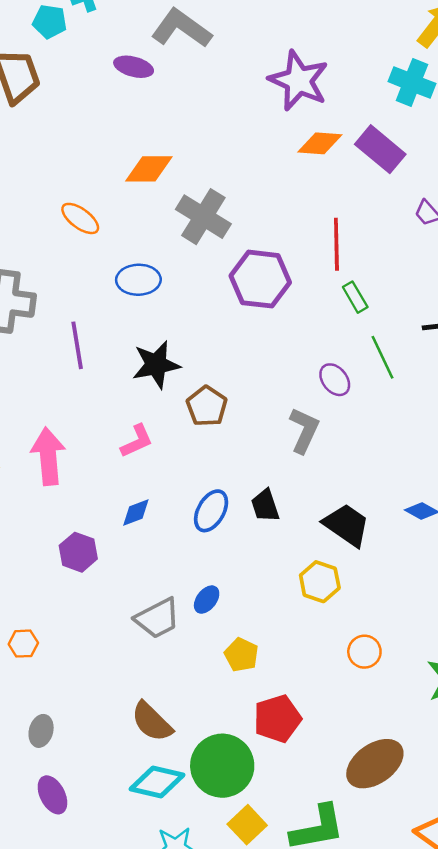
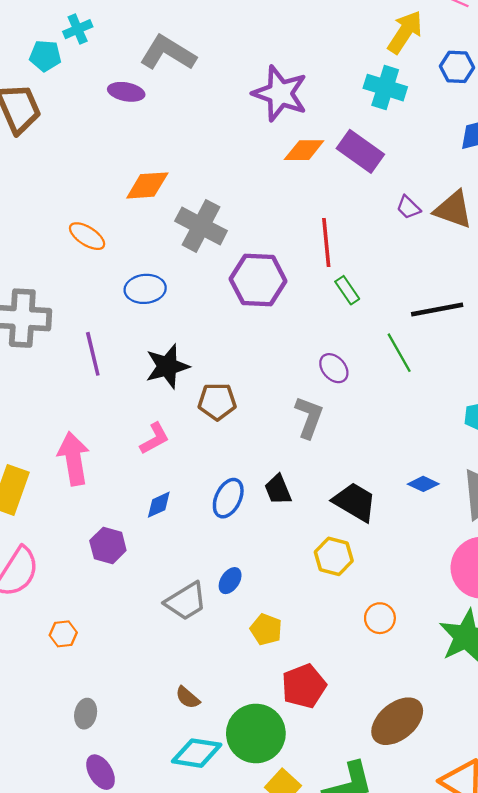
green line: (383, 357) -> (399, 353), moved
brown pentagon: (207, 406) -> (217, 401), turned -30
brown semicircle: (152, 722) -> (188, 698), size x0.6

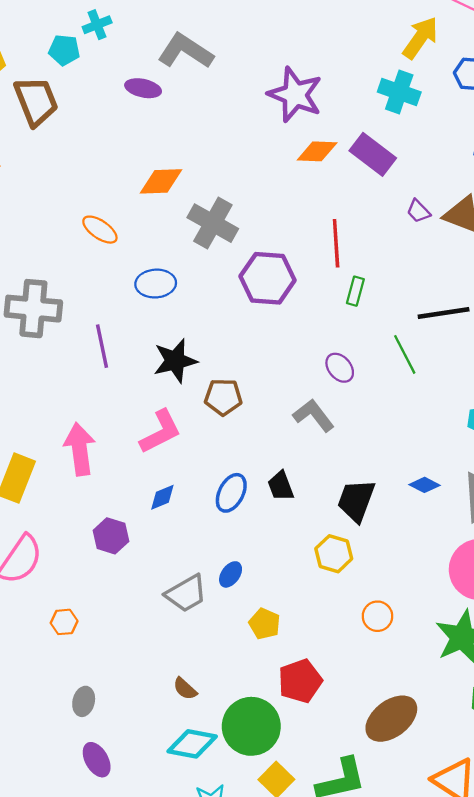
green rectangle: (347, 290) -> (355, 291), turned 48
gray L-shape: (309, 417) -> (314, 415), turned -60
pink L-shape: (155, 438) -> (160, 432), size x1.4
black trapezoid: (355, 502) -> (356, 501), turned -102

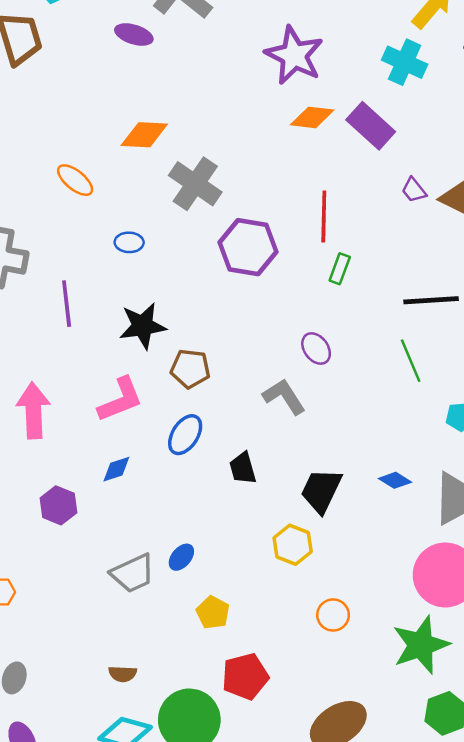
blue ellipse: (156, 284) -> (129, 242), size x0.7
green line: (405, 354) -> (411, 361), moved
blue ellipse: (231, 493) -> (185, 435), moved
brown semicircle: (185, 689) -> (123, 674), turned -45

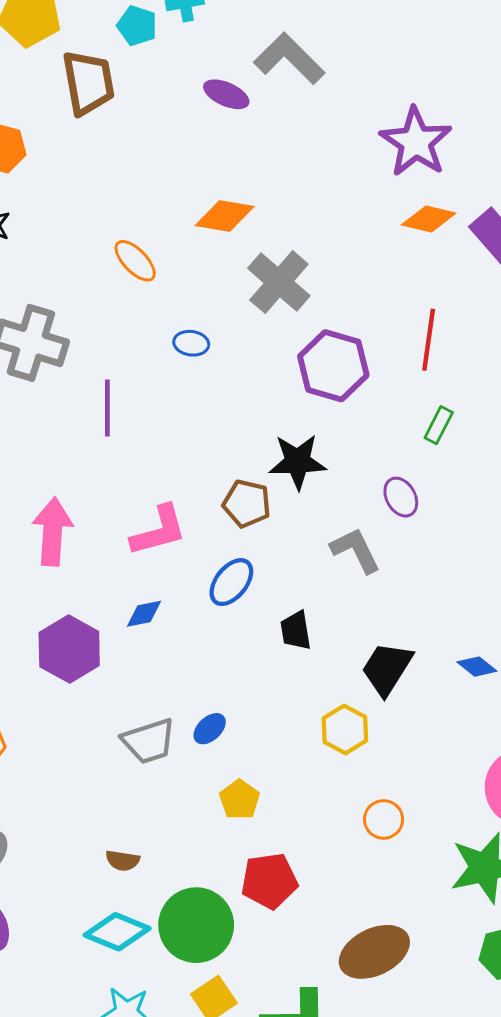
green rectangle: (340, 269) -> (439, 425), moved
black star: (143, 326) -> (298, 462), moved
purple hexagon: (58, 505) -> (69, 649), size x1.4

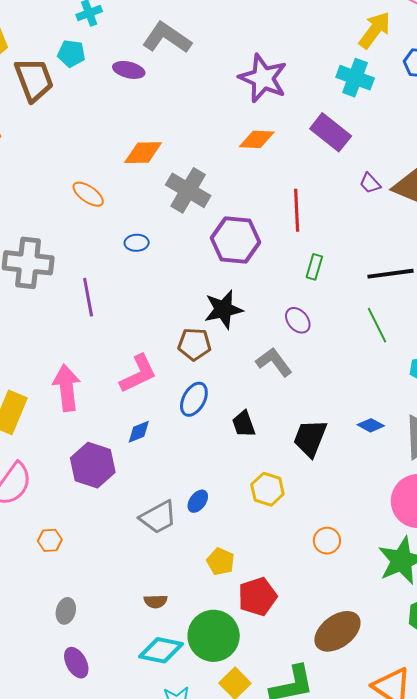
cyan pentagon: (137, 26) -> (71, 54), moved
orange diamond: (429, 219) -> (257, 139), moved
yellow hexagon: (345, 729) -> (267, 489), moved
yellow pentagon: (240, 800) -> (220, 562), moved

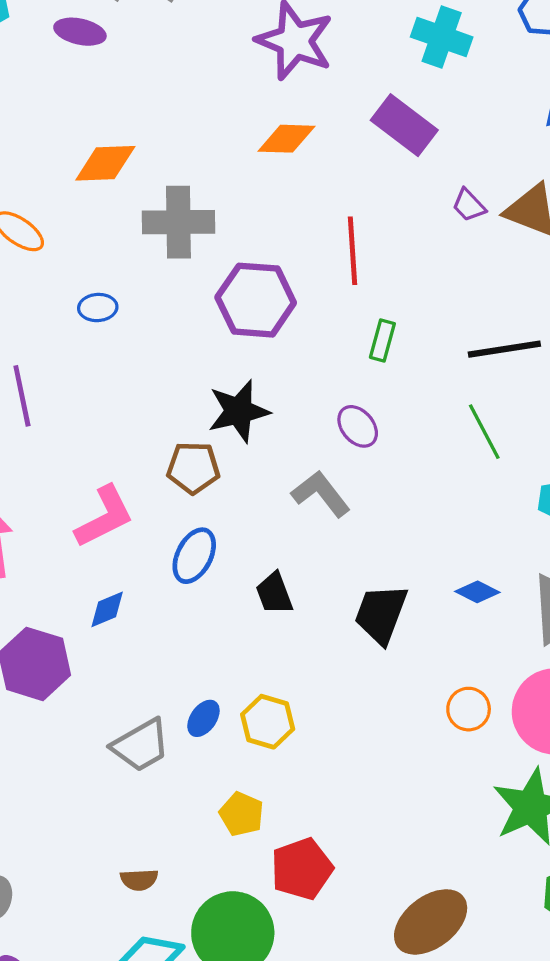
gray cross: (188, 190) -> (178, 222), turned -30
yellow hexagon: (267, 489) -> (268, 722), moved
orange circle: (327, 541) -> (469, 709), moved

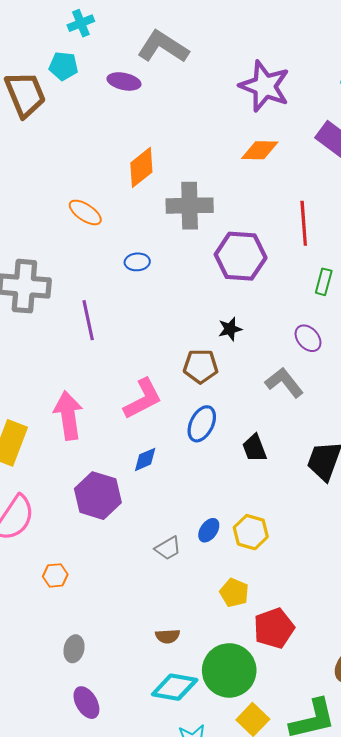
orange diamond: (105, 163) -> (141, 167), turned -36
black star: (239, 411) -> (230, 329), size x0.6
gray trapezoid: (141, 745) -> (168, 548), size x0.7

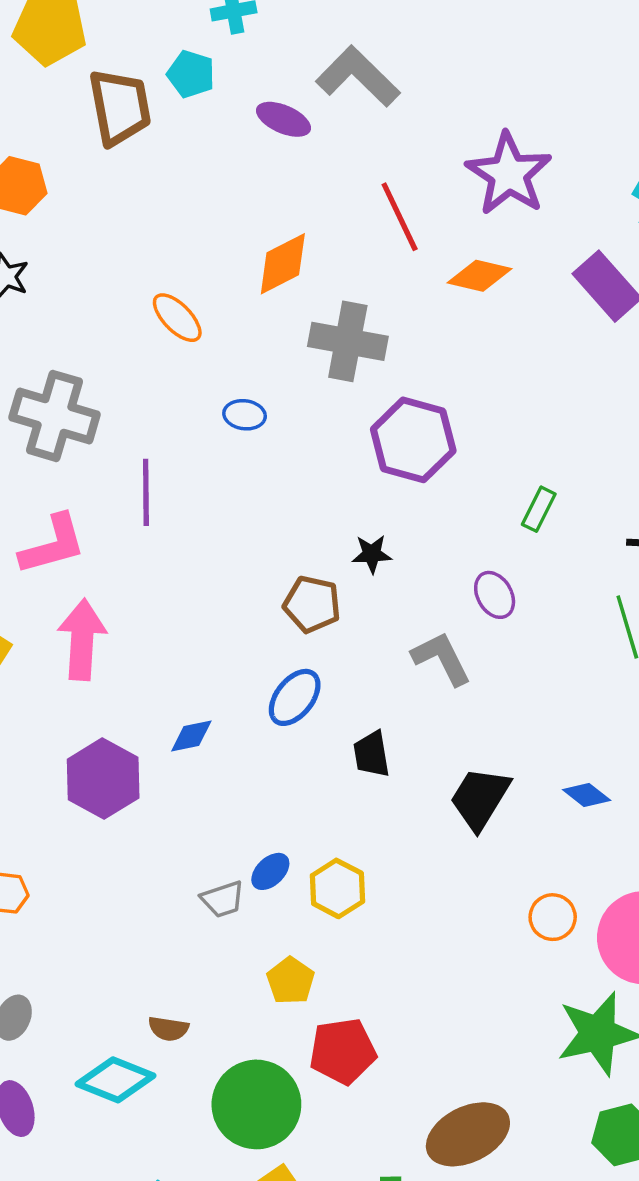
red line: (304, 223) -> (400, 217), moved, turned -33
pink L-shape: (143, 399) -> (53, 545), moved
gray trapezoid: (168, 548) -> (223, 899), moved
cyan diamond: (175, 687) -> (116, 1080), moved

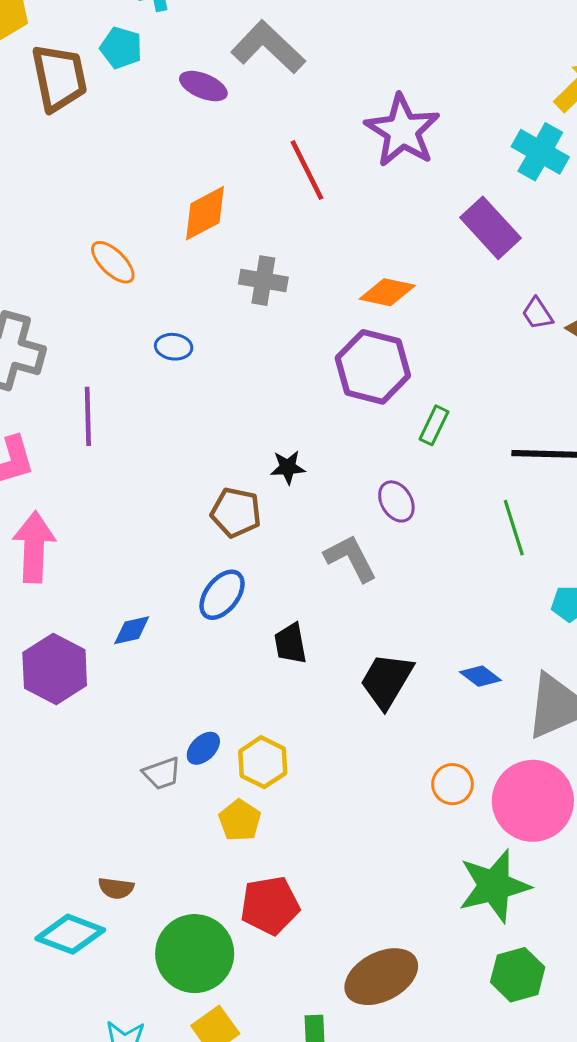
orange diamond: (480, 276) -> (387, 292), moved
gray cross: (348, 341) -> (263, 281), size x0.7
purple hexagon: (413, 440) -> (373, 367), moved
yellow pentagon: (291, 981) -> (240, 820), moved

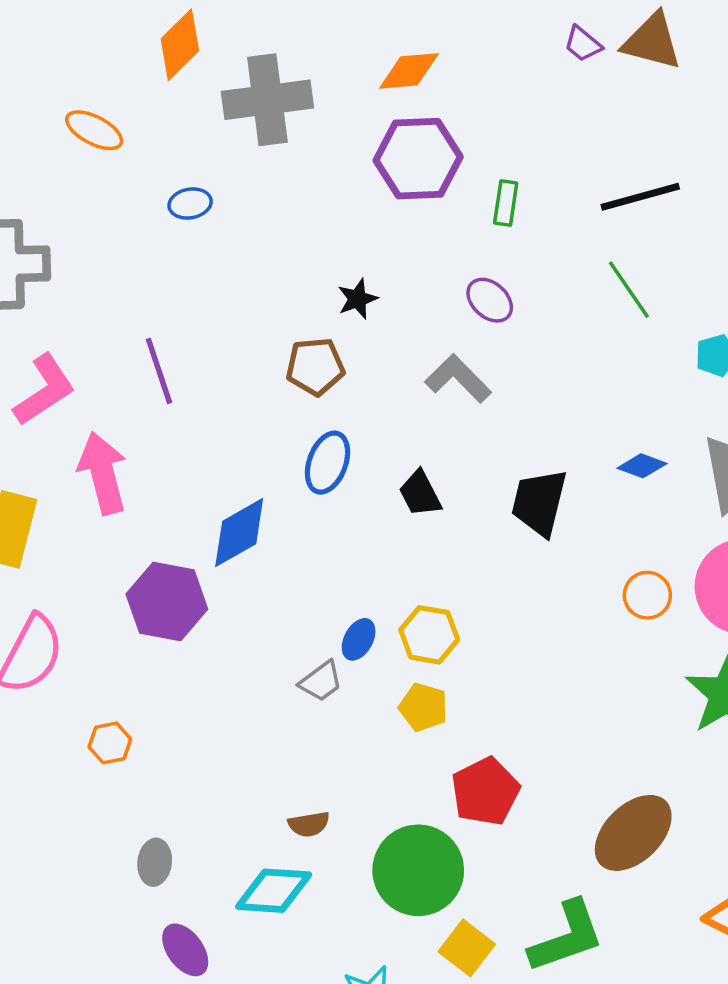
gray cross: (263, 281) -> (267, 100), size x1.6
purple line: (88, 416) -> (159, 371), moved
blue diamond: (132, 630) -> (239, 532), size x1.6

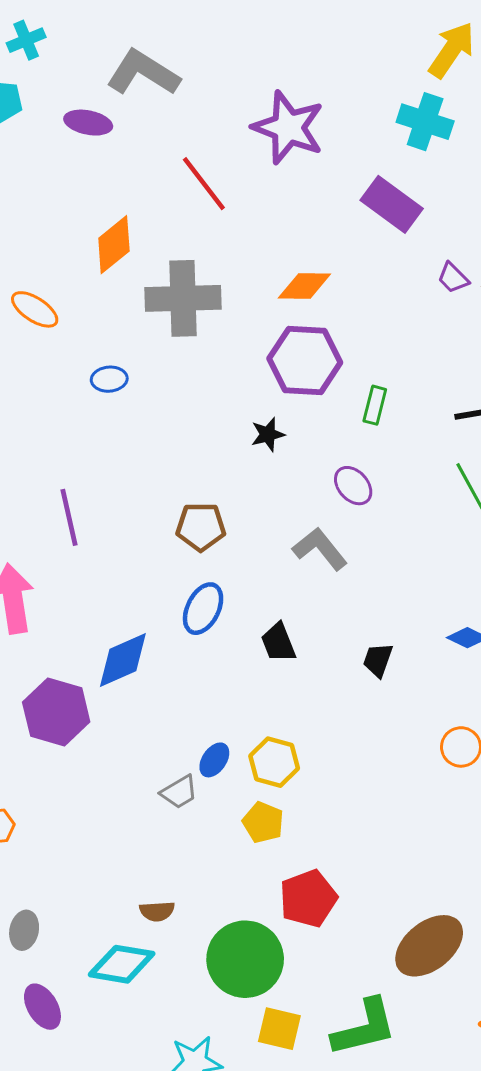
black star: (357, 299) -> (268, 434), moved
black trapezoid: (539, 502) -> (378, 660), size x0.6
yellow square: (467, 948) -> (279, 1029), turned -30

